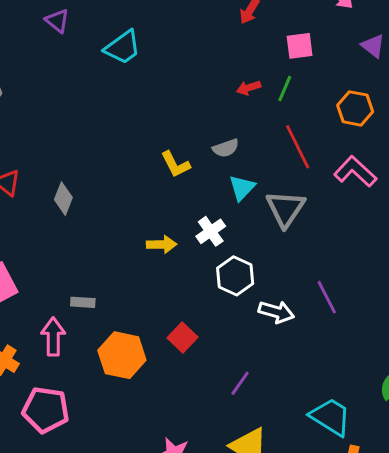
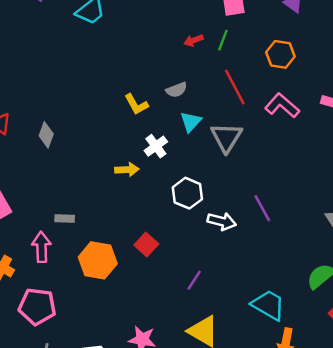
white cross: (211, 231) -> (156, 146), moved

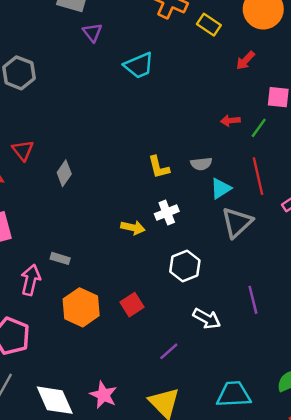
cyan triangle: (191, 122) -> (221, 188), moved
white arrow: (222, 221) -> (207, 319), moved
cyan trapezoid: (268, 305) -> (234, 394), turned -48

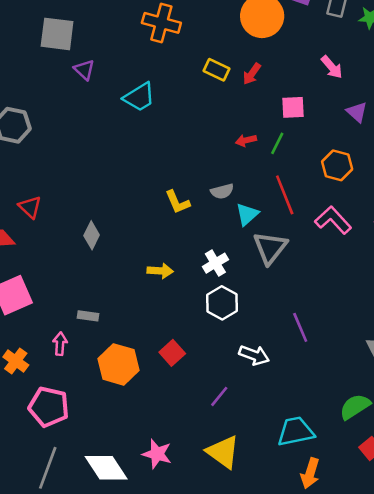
yellow rectangle: (209, 25) -> (216, 70), moved
gray diamond: (64, 173) -> (92, 235), moved
white cross: (167, 213) -> (215, 263), moved
pink arrow: (31, 280) -> (60, 344), size x0.7

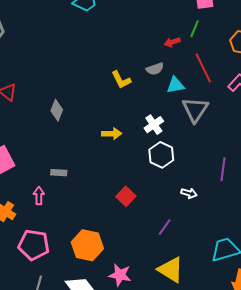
red arrow: (246, 140) -> (172, 42), moved
cyan triangle: (247, 214) -> (175, 85), turned 36
purple line: (300, 327) -> (223, 169), turned 35
white arrow: (254, 355) -> (189, 193), size x0.7
orange hexagon: (119, 364) -> (87, 245), moved

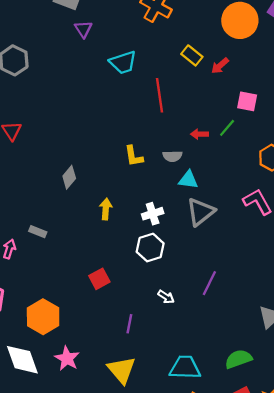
red line: (203, 68) -> (160, 95), moved
gray diamond: (57, 110) -> (69, 177), moved
yellow arrow: (112, 134) -> (106, 209), turned -102
purple line: (165, 227) -> (129, 324), turned -42

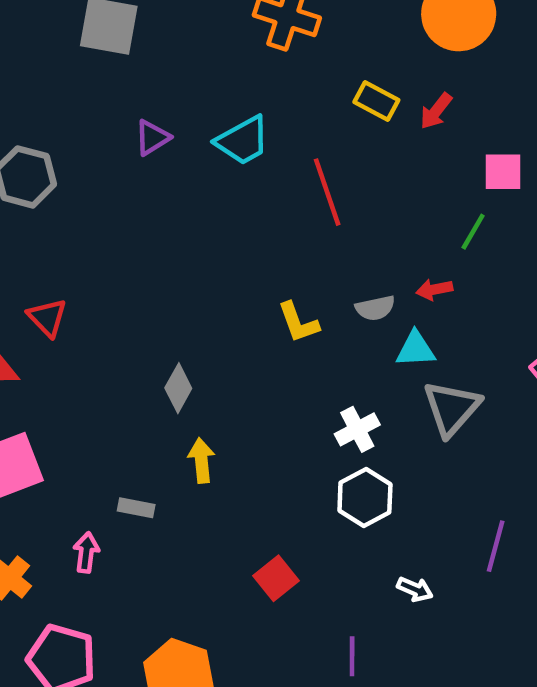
purple triangle: (83, 29) -> (152, 138), moved, turned 42
red arrow: (199, 134) -> (434, 289), moved
yellow arrow: (106, 209) -> (201, 460), moved

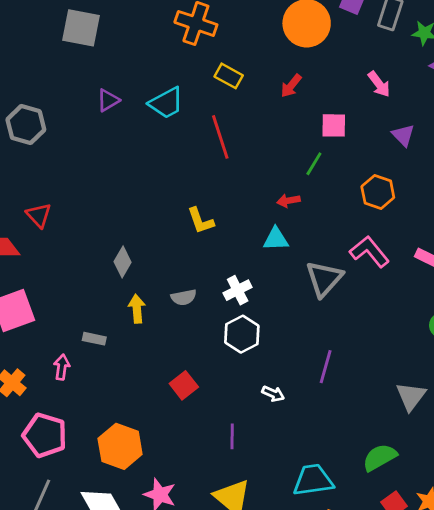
yellow rectangle: (376, 101) -> (229, 76), moved
gray semicircle: (375, 308) -> (184, 297), moved
gray triangle: (452, 408) -> (324, 279), moved

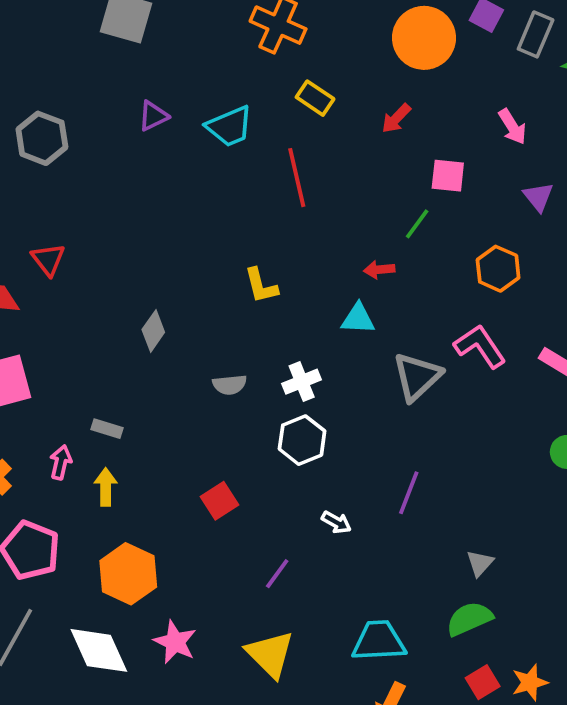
yellow arrow: (137, 309) -> (106, 487), moved
gray triangle: (411, 396) -> (480, 563), moved, size x0.7
purple line: (232, 436) -> (277, 574), turned 30

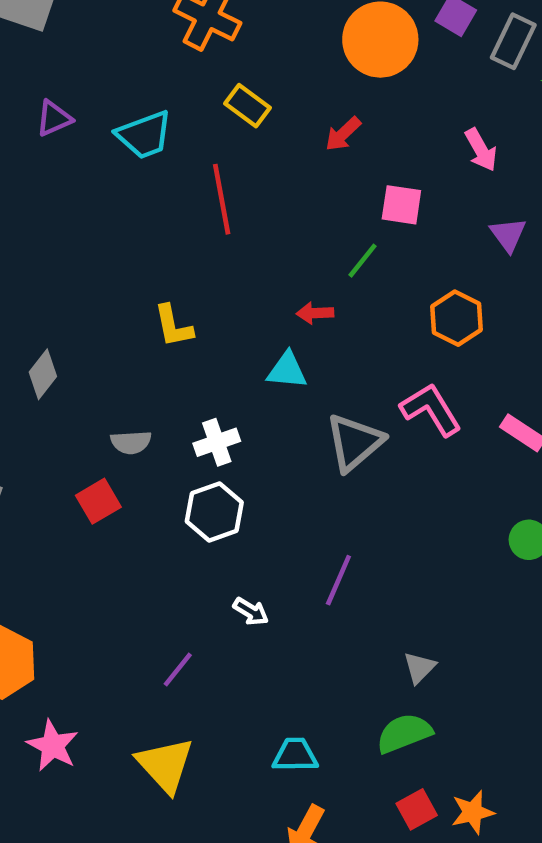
red square: (219, 501) -> (98, 501), moved
cyan trapezoid: (379, 641) -> (295, 755), size x0.7

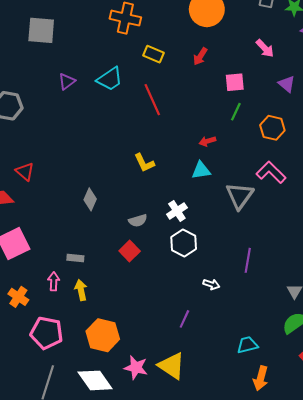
green line: (363, 261) -> (236, 112), moved
yellow triangle: (165, 765) -> (172, 366), moved

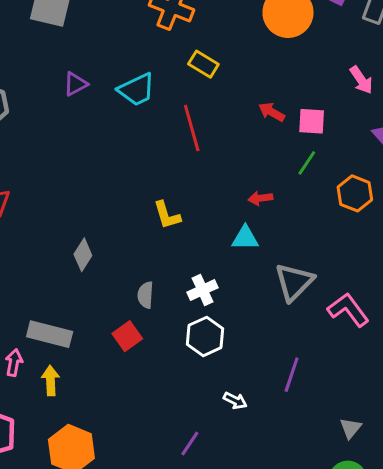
red arrow: (200, 56) -> (272, 112), moved, turned 78
pink L-shape: (271, 172) -> (348, 310), moved
gray semicircle: (138, 221) -> (145, 295), turned 102
gray rectangle: (75, 258) -> (50, 334), size x1.8

